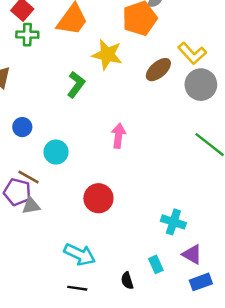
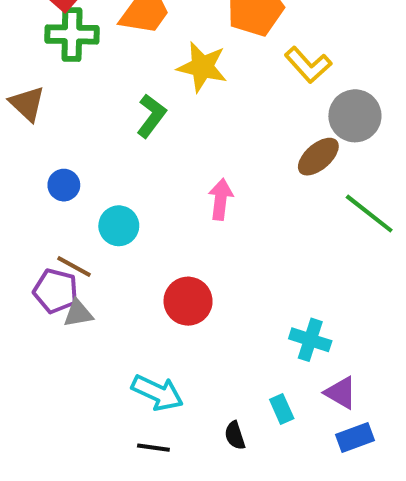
green cross: (27, 35) -> (72, 34), size x1.4
yellow L-shape: (192, 53) -> (308, 65), moved
brown ellipse: (158, 70) -> (318, 157), moved

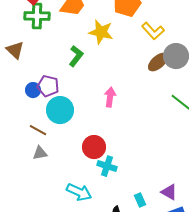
brown ellipse: (318, 157) -> (158, 62), moved
cyan circle: (119, 226) -> (60, 110), size x1.4
purple pentagon: (56, 291) -> (48, 86), moved
cyan cross: (310, 340) -> (107, 166), moved

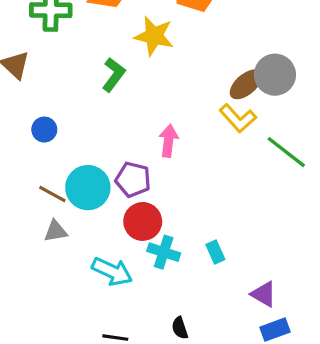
yellow L-shape: (153, 31) -> (238, 118), moved
purple pentagon: (48, 86) -> (133, 180), moved
cyan circle: (60, 110) -> (88, 188), moved
cyan arrow: (79, 192) -> (112, 271), moved
cyan rectangle: (140, 200) -> (215, 252), moved

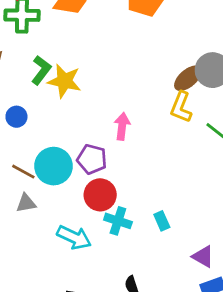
yellow star: (154, 36) -> (64, 81), moved
green L-shape: (114, 75) -> (41, 70), moved
yellow L-shape: (238, 118) -> (181, 107), turned 64

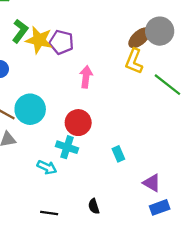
purple pentagon: (92, 159) -> (61, 42), moved
red circle: (100, 195) -> (78, 123), moved
cyan cross: (118, 221) -> (67, 147), moved
cyan arrow: (74, 237) -> (47, 167), size x0.7

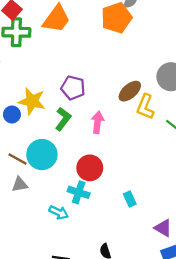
green L-shape: (20, 31) -> (63, 119), moved
brown ellipse: (140, 38) -> (130, 91), moved
yellow star: (39, 40) -> (32, 101), moved

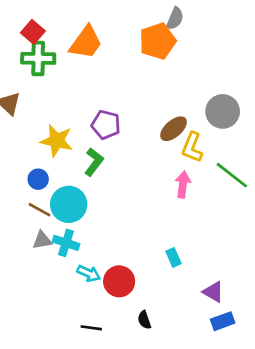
blue circle: (12, 114) -> (38, 179), moved
pink arrow: (98, 122) -> (183, 184), moved
red circle: (90, 168) -> (119, 281), moved
cyan cross: (79, 192) -> (66, 243), moved

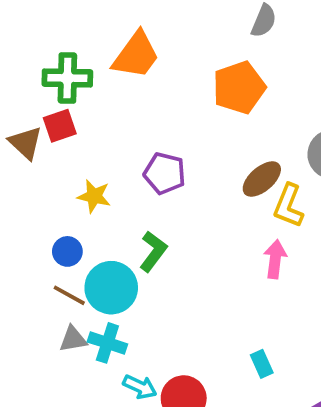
red square: (33, 32) -> (60, 126), moved, turned 30
orange pentagon: (158, 41) -> (239, 88), moved
yellow star: (57, 141) -> (94, 196), size x0.7
green L-shape: (94, 162) -> (153, 251), moved

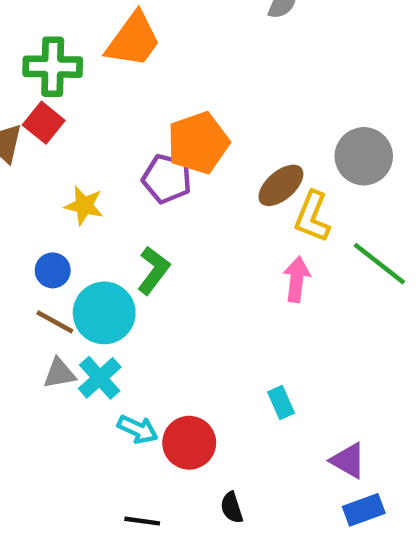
orange pentagon: (239, 88) -> (198, 143), moved
red square: (60, 126) -> (44, 123), turned -32
cyan cross: (107, 343) -> (100, 378), turned 30

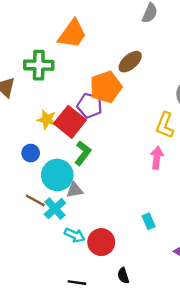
green cross: (53, 67) -> (39, 65), moved
red square: (44, 123) -> (70, 122), moved, size x1.5
brown ellipse: (281, 185) -> (130, 62), moved
brown line: (55, 322) -> (35, 200), moved
gray triangle: (59, 373) -> (75, 190), moved

